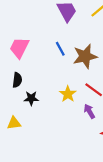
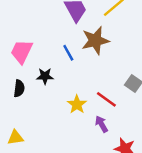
brown star: (85, 56) -> (95, 41), moved
black star: (31, 98) -> (45, 76), moved

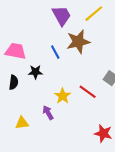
pink trapezoid: (22, 52) -> (16, 51), turned 75
purple arrow: (101, 124) -> (48, 113), moved
yellow triangle: (15, 138) -> (22, 123), moved

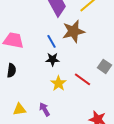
black star: (35, 72) -> (52, 59), moved
purple arrow: (48, 113) -> (44, 109), moved

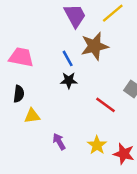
yellow star: (58, 83) -> (97, 145), moved
yellow triangle: (19, 109) -> (32, 116), moved

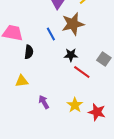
black star: (69, 80) -> (71, 55), moved
black semicircle: (19, 94) -> (29, 52), moved

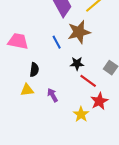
black semicircle: (29, 52) -> (34, 70), moved
purple arrow: (44, 102) -> (53, 95), moved
red star: (97, 112) -> (99, 101), moved, turned 30

